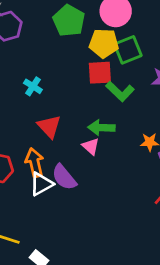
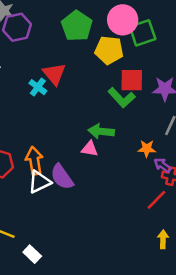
green square: (128, 50) -> (143, 33), moved
red square: (100, 73) -> (132, 80), moved
red triangle: (49, 126) -> (54, 74), moved
pink triangle: (91, 146) -> (90, 149), turned -36

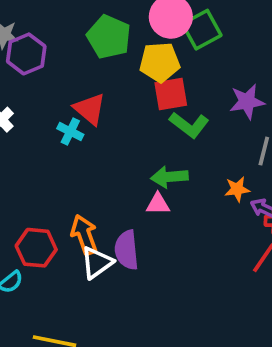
red square: (132, 80) -> (171, 94), moved
purple semicircle: (62, 177) -> (127, 250), turned 40

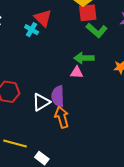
orange arrow: (84, 235) -> (62, 117), moved

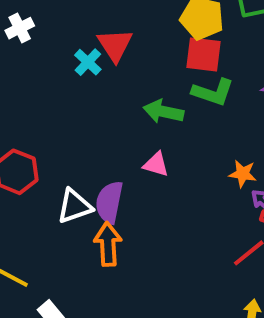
green L-shape: (97, 30) -> (213, 92), turned -35
green arrow: (84, 58) -> (163, 112), moved

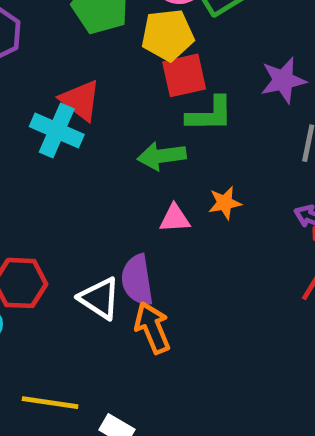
cyan cross: (88, 62) -> (57, 131), size x1.5
orange star: (243, 174) -> (225, 203), moved
white triangle: (75, 206) -> (100, 298), turned -48

